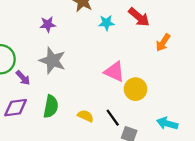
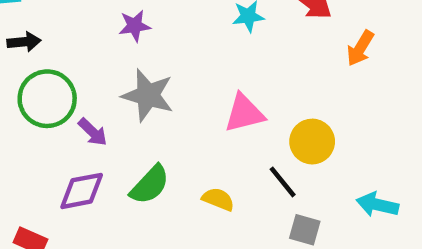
pink triangle: (114, 72) -> (244, 113), moved, turned -35
green semicircle: (51, 106) -> (150, 185), turned 35
black line: (113, 118) -> (283, 182), moved

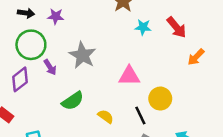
purple star: (135, 26) -> (56, 16), moved
purple diamond: (82, 191) -> (20, 79), moved, turned -40

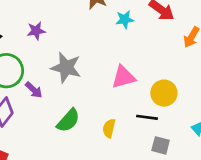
purple star: (56, 16) -> (36, 31), moved
black line: (140, 115) -> (147, 117), turned -42
yellow semicircle: (106, 116) -> (109, 128), turned -98

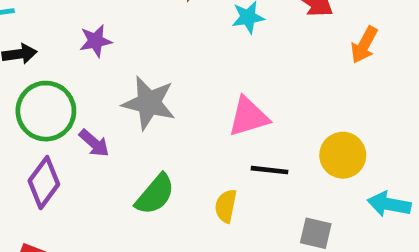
yellow circle: (164, 93) -> (343, 155), moved
black line: (147, 117) -> (269, 170), moved

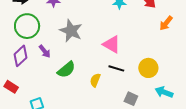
pink triangle: (248, 117) -> (112, 44), turned 36
purple arrow: (94, 143) -> (45, 51), moved

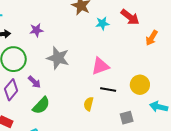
pink triangle: (112, 44) -> (100, 66), turned -42
green semicircle: (66, 70) -> (41, 105), moved
gray square: (131, 99) -> (127, 118), turned -32

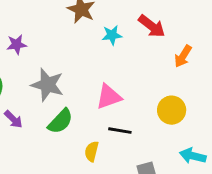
yellow circle: (140, 85) -> (172, 110), moved
green semicircle: (41, 105) -> (60, 121), moved

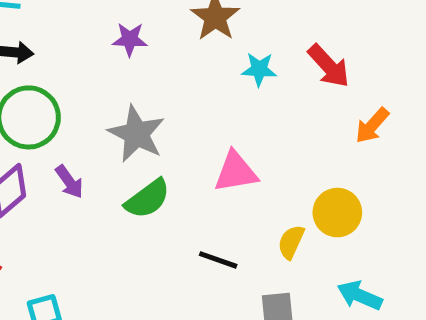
purple star: (17, 44) -> (130, 39), moved
black line: (120, 131) -> (218, 260), moved
yellow semicircle: (92, 151) -> (291, 242), moved

